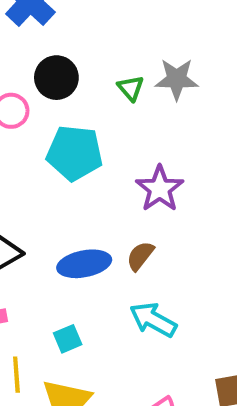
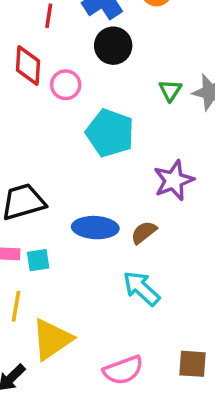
black circle: (56, 78) -> (113, 46), moved
cyan square: (68, 339) -> (38, 260), moved

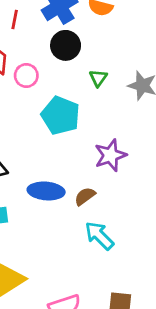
green triangle: (170, 90) -> (98, 78), moved
cyan arrow: (141, 288) -> (99, 236), moved

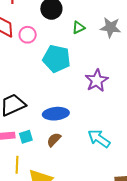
green triangle: (98, 78) -> (79, 28), turned 40
brown semicircle: (85, 196) -> (54, 140), moved

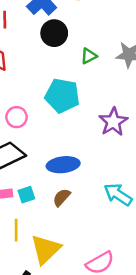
pink circle: (28, 35) -> (17, 117), moved

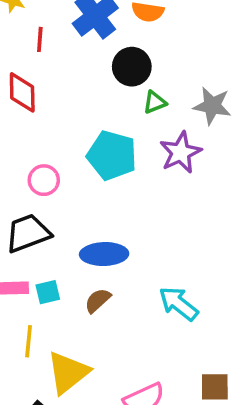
black circle: (54, 33) -> (132, 67), moved
purple star: (113, 122) -> (181, 152), moved

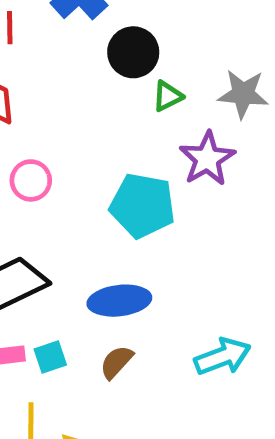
cyan pentagon: (112, 155) -> (143, 205), moved
pink circle: (44, 180) -> (31, 180), moved
cyan arrow: (178, 304) -> (223, 357), turned 126

